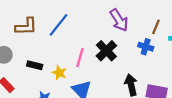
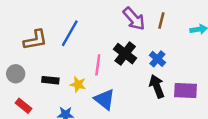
brown line: (156, 27) -> (161, 21), moved
blue cross: (146, 47) -> (157, 59), moved, turned 32

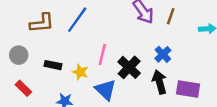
black cross: (125, 54) -> (129, 67), moved

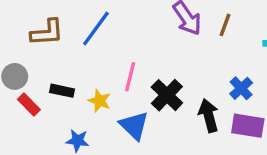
blue cross: (163, 54) -> (241, 88), moved
red rectangle: (23, 88) -> (29, 104), moved

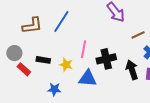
brown line: (225, 25) -> (138, 35), moved, turned 48
black cross: (167, 95) -> (106, 59), turned 36
blue triangle: (134, 126) -> (88, 78), turned -36

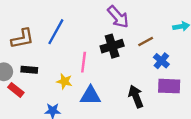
black cross: (106, 59) -> (112, 46), moved
black rectangle: (43, 60) -> (29, 70), moved
black arrow: (132, 70) -> (136, 96), moved

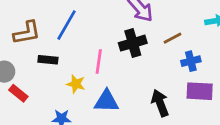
blue cross: (161, 61) -> (191, 61), turned 35
black rectangle: (29, 70) -> (48, 60), moved

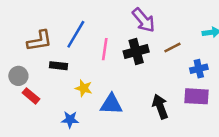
blue cross: (191, 61) -> (199, 69), moved
pink line: (99, 62) -> (105, 49), moved

